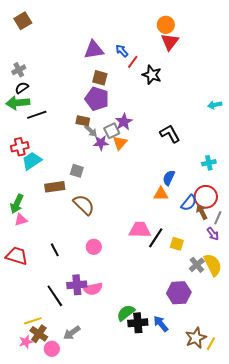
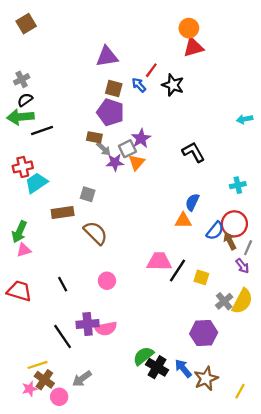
red triangle: (170, 42) -> (193, 47), turned 36
blue arrow: (122, 51) -> (139, 85), moved
yellow semicircle: (213, 265) -> (242, 301), turned 55
black cross: (138, 323) -> (157, 367), turned 36
brown star: (196, 338) -> (206, 379), moved

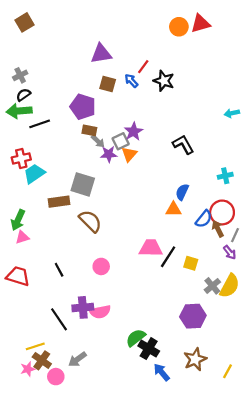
red triangle: (193, 47) -> (200, 24), moved
purple pentagon: (110, 112) -> (83, 107), moved
gray square: (88, 194) -> (83, 184), size x1.6
blue arrow: (183, 368) -> (162, 372), moved

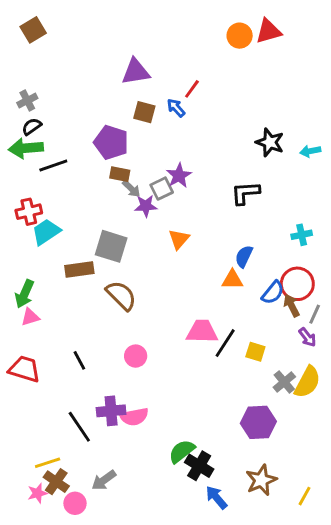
black star: (164, 81) -> (270, 142), moved
black L-shape: (183, 144) -> (245, 193), turned -65
orange triangle: (129, 154) -> (179, 239), moved

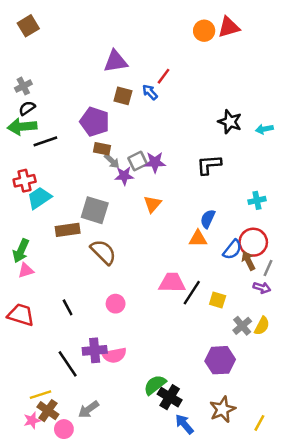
purple star: (179, 176) -> (155, 162), moved, turned 30
purple arrow: (307, 337) -> (262, 288), turned -35
yellow semicircle: (307, 382) -> (262, 326), size x0.7

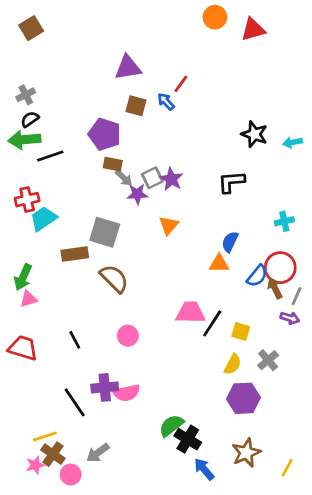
orange circle: (204, 31) -> (215, 17), moved
purple star: (155, 162) -> (171, 179), turned 30
yellow semicircle: (262, 326) -> (233, 364), moved

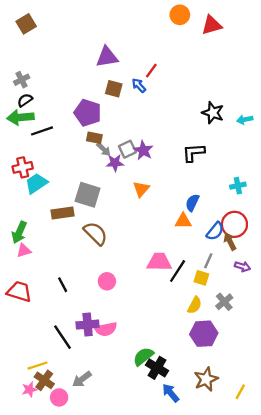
gray line: (297, 296) -> (208, 261), moved

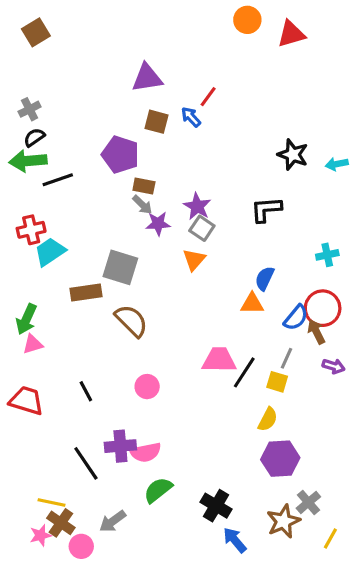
brown rectangle: (94, 138) -> (144, 186), moved
gray square: (127, 149) -> (202, 228), moved, turned -30
gray cross: (224, 302) -> (308, 502), moved
green semicircle: (143, 356) -> (158, 490), moved
yellow line: (37, 366) -> (51, 502), turned 30

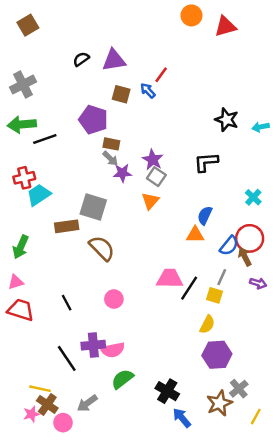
gray cross: (30, 109) -> (23, 85), size x1.5
black semicircle: (34, 137) -> (81, 59), moved
cyan cross: (327, 255) -> (253, 197), turned -35
pink triangle: (33, 344) -> (16, 282), moved

